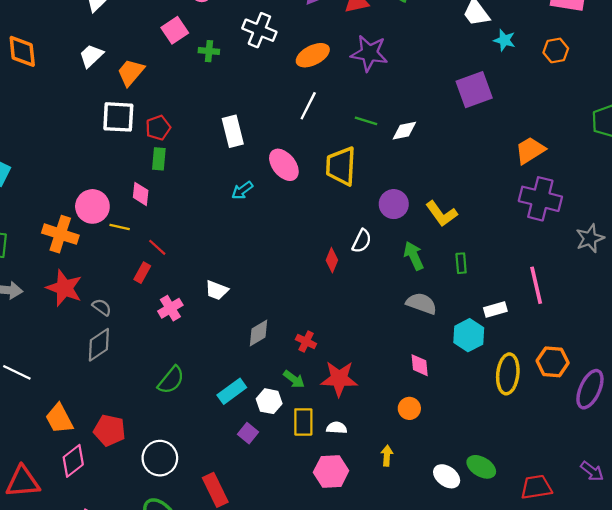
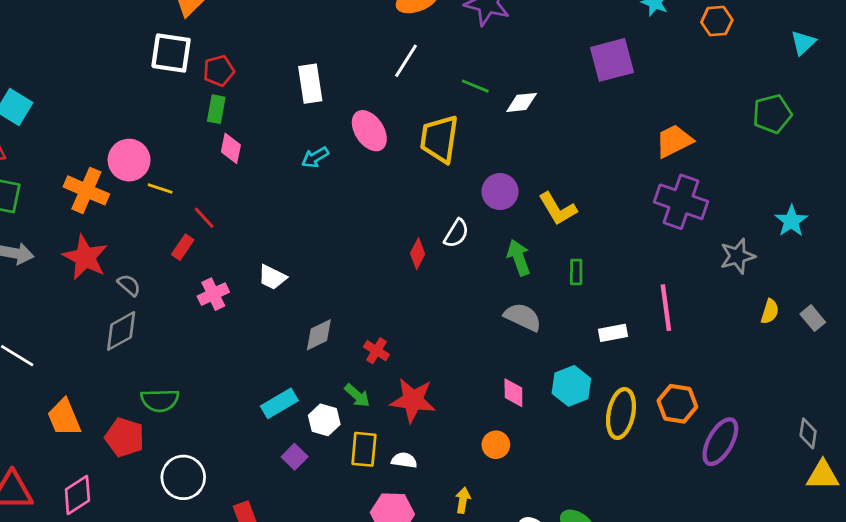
pink diamond: (141, 194) -> (231, 148), moved
cyan hexagon: (469, 335) -> (571, 386), moved
green semicircle: (171, 380) -> (160, 400), moved, turned 44
pink diamond: (73, 461) -> (77, 495), moved

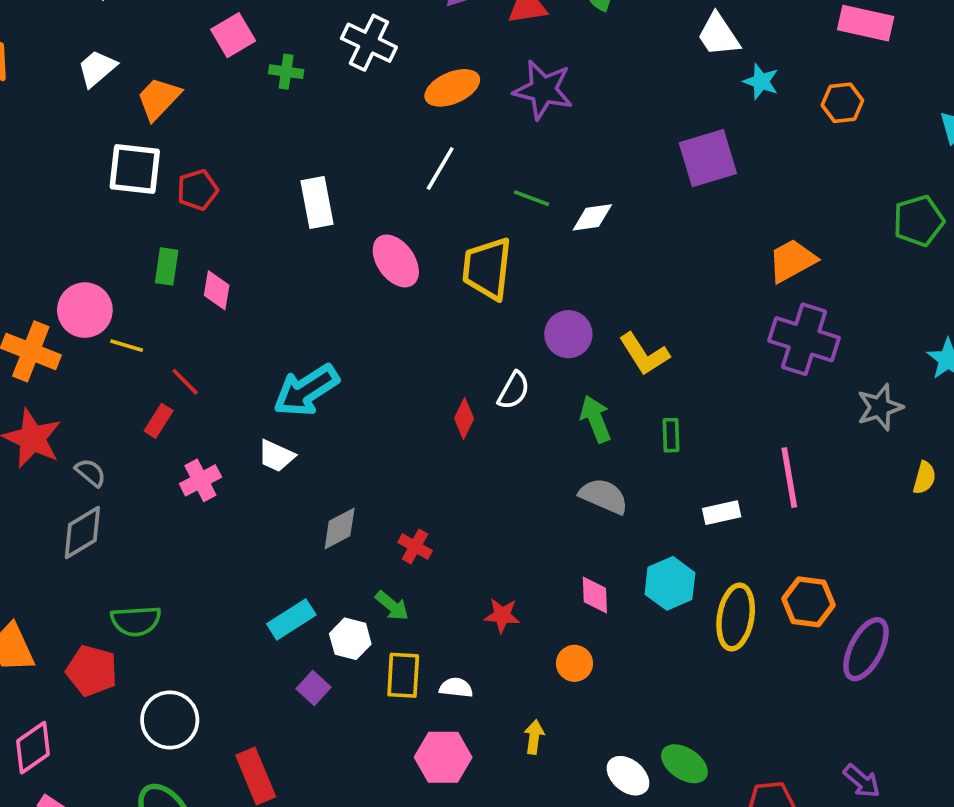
green rectangle: (216, 109) -> (167, 266), moved
cyan arrow: (315, 157) -> (306, 390), moved, size x1.8
red star: (413, 400) -> (502, 615), moved, size x0.6

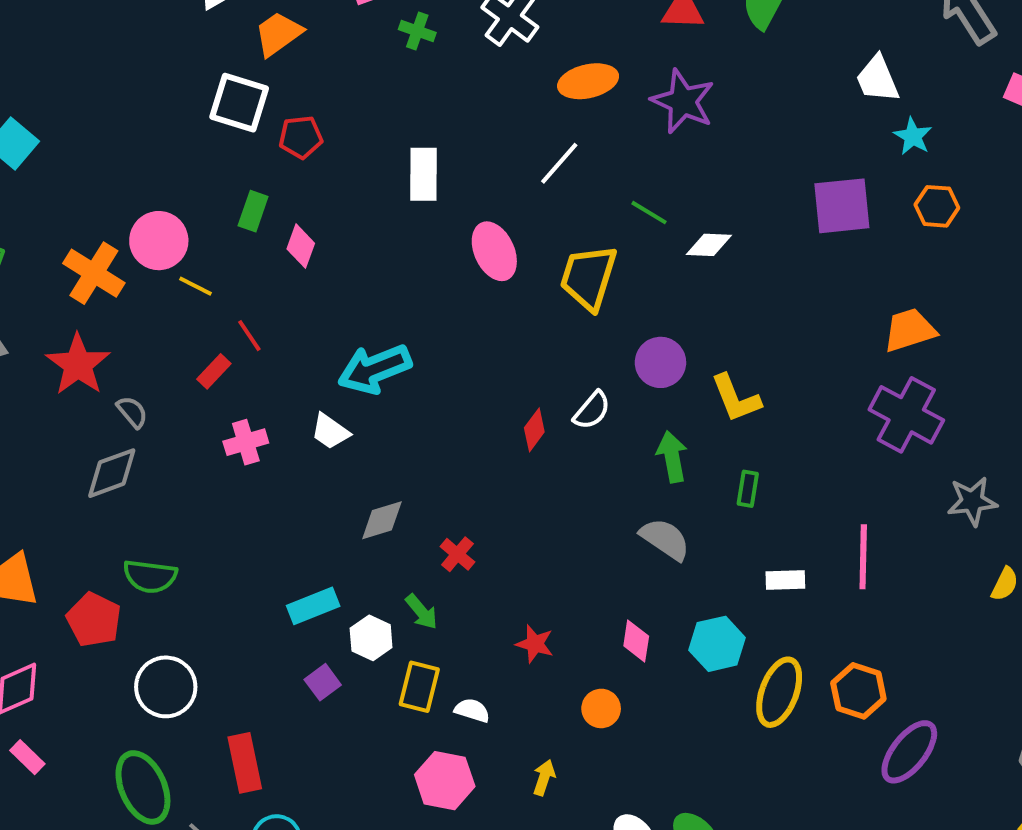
orange hexagon: (842, 103) -> (937, 206), moved

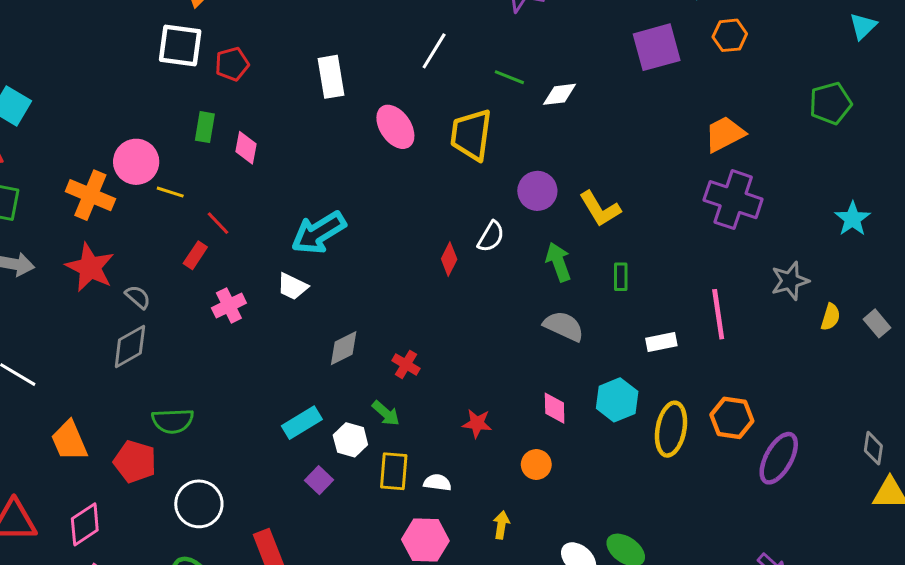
gray star: (972, 501) -> (790, 281), moved

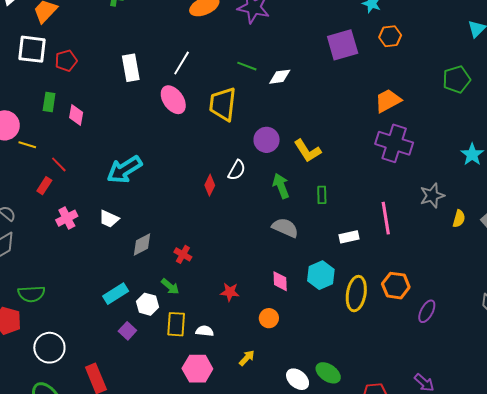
white line: (434, 51) -> (182, 63), moved
white trapezoid: (292, 286) -> (109, 219), moved
purple ellipse: (779, 458) -> (427, 311), size x0.7
yellow arrow: (501, 525) -> (247, 358), turned 36

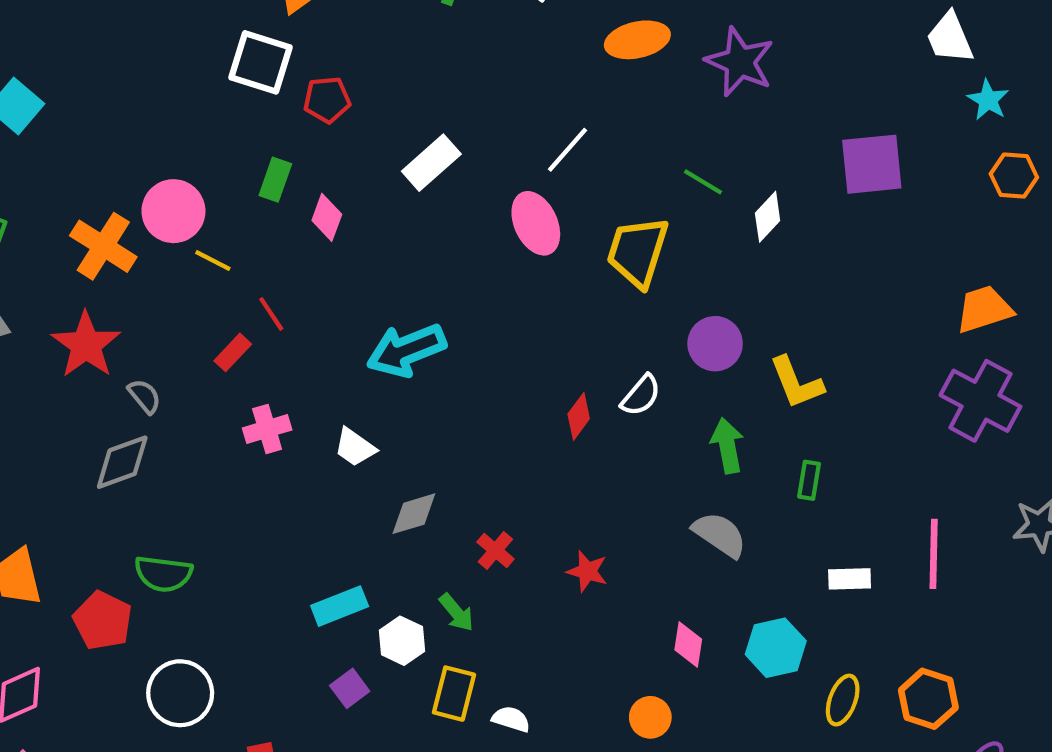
purple square: (343, 45) -> (872, 164), moved
white rectangle: (131, 68) -> (431, 163), moved, turned 48
white diamond: (280, 77) -> (768, 217), turned -50
red star: (230, 292) -> (587, 571), moved
yellow ellipse: (356, 294) -> (843, 700), size x0.7

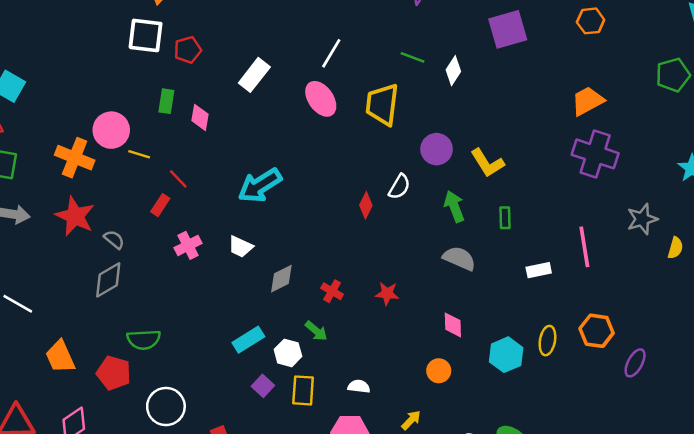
cyan hexagon: (776, 648) -> (506, 355), moved
yellow rectangle: (454, 694) -> (303, 390), moved

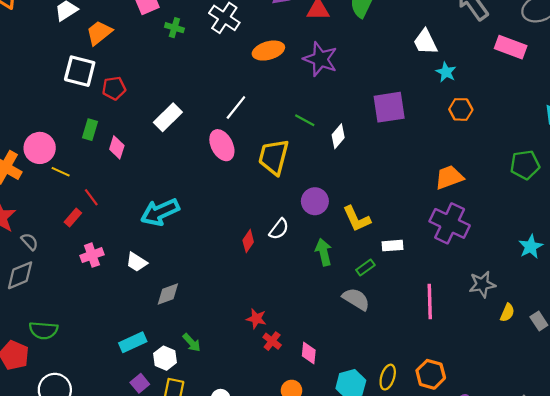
green rectangle: (505, 218) -> (365, 268), turned 48
gray semicircle: (459, 258) -> (356, 299), moved
white rectangle: (539, 270) -> (393, 246), moved
red cross: (332, 291) -> (272, 341), moved

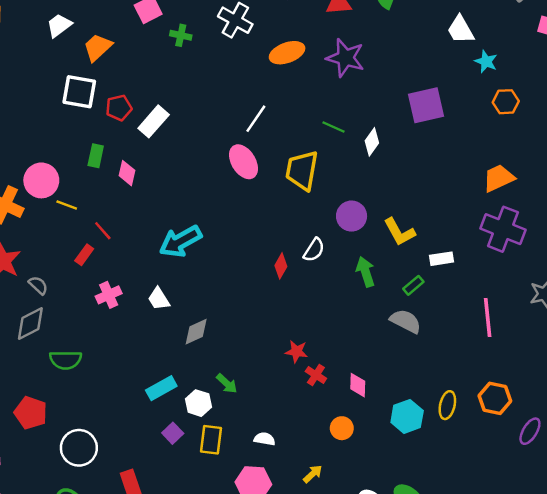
white rectangle: (168, 117) -> (154, 121), moved
white trapezoid: (137, 262) -> (159, 299), turned 30
green semicircle: (43, 330) -> (66, 360), moved

